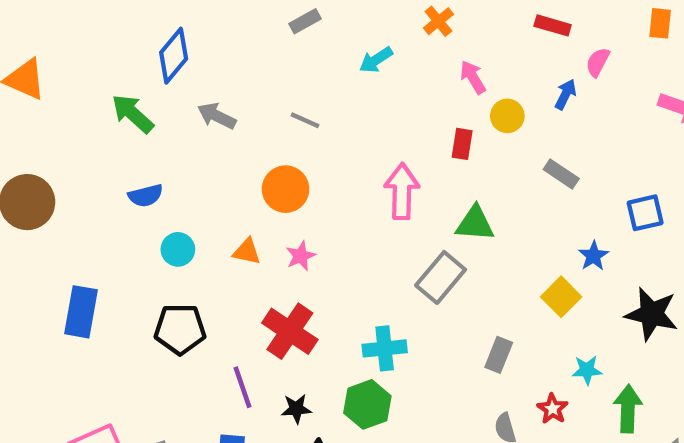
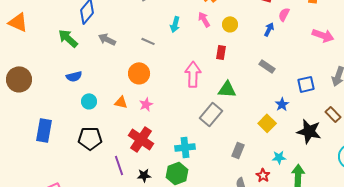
cyan arrow: (376, 60) -> (175, 24), moved, turned -42
pink arrow: (473, 77) -> (204, 19), moved
yellow circle: (507, 116) -> (230, 24), moved

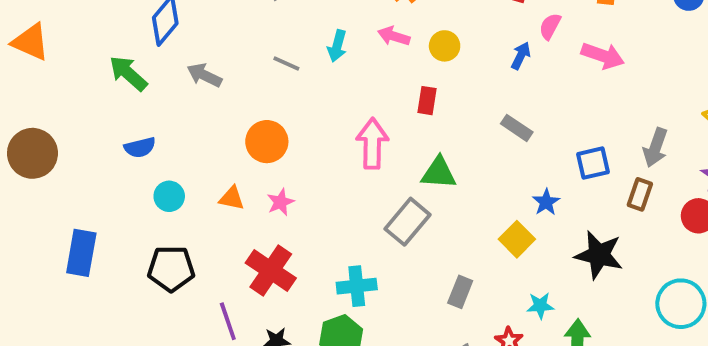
pink arrow: (204, 19) -> (394, 36), turned -42
pink arrow: (323, 35) -> (603, 56), moved
gray line: (148, 41) -> (286, 63), moved
brown rectangle: (333, 114) -> (640, 194), moved, turned 63

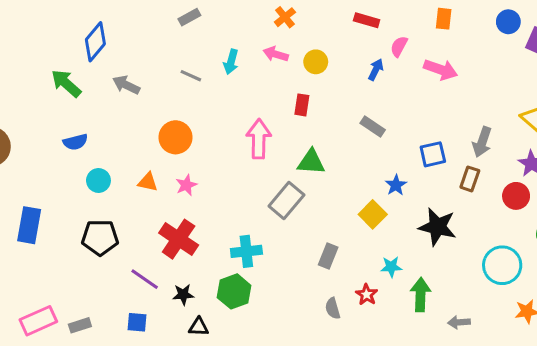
purple line: (228, 321) -> (145, 279), turned -36

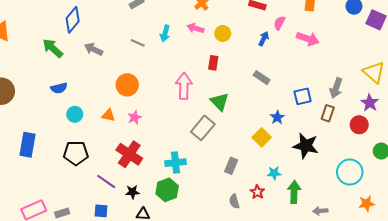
green triangle: (311, 162) -> (220, 102), turned 42

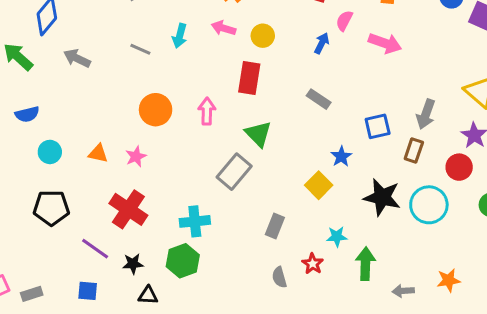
red rectangle: (213, 63) -> (249, 78), size x1.5
orange circle: (127, 85) -> (156, 110), moved
pink arrow: (184, 86) -> (207, 111), size x0.7
cyan circle: (350, 172) -> (429, 205), moved
orange star: (367, 204) -> (449, 280), moved

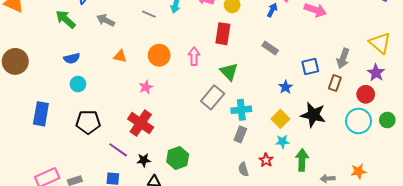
cyan circle: (50, 152) -> (78, 84), moved
orange triangle: (98, 153) -> (120, 56), moved
yellow square: (319, 185) -> (280, 119), moved
cyan circle: (429, 205) -> (359, 121), moved
cyan cross: (195, 221) -> (241, 110), moved

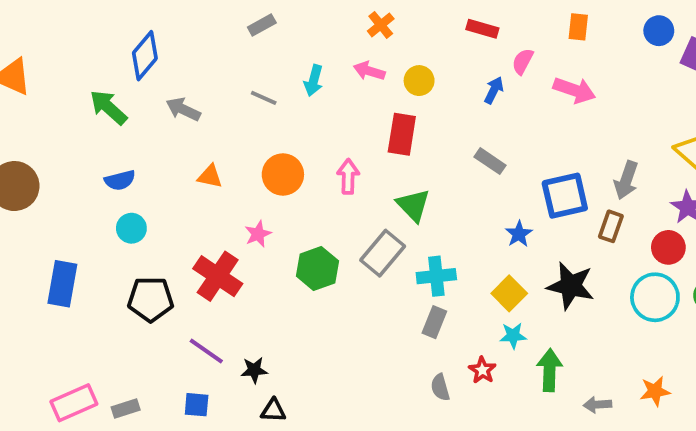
blue square: (310, 67) -> (565, 196), size x1.4
red cross: (141, 123) -> (218, 276), moved
green hexagon: (178, 158) -> (317, 268), moved

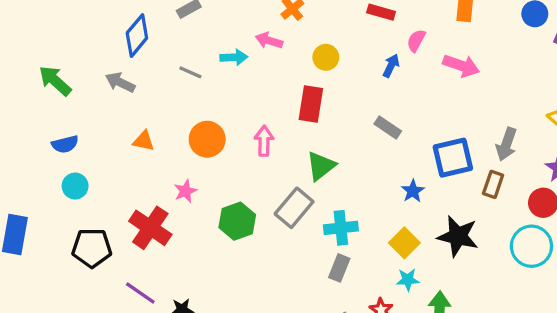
blue diamond: (145, 56) -> (137, 36), moved
pink arrow: (369, 71) -> (269, 41), moved
cyan arrow: (314, 81) -> (234, 57), turned -108
green triangle: (413, 205) -> (321, 166), turned 36

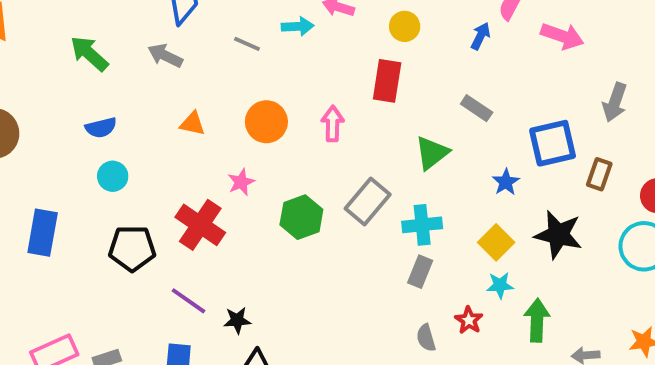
gray arrow: (506, 144) -> (615, 102), moved
green triangle: (321, 166) -> (432, 153), moved

